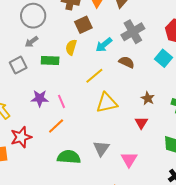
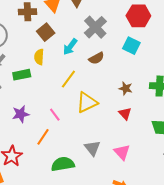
brown semicircle: (127, 62) -> (96, 58), turned 140
pink line: (61, 101) -> (55, 115), moved

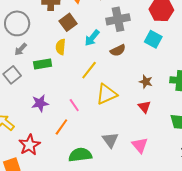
gray cross: (95, 27) -> (118, 19), turned 30

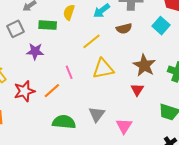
brown star: (146, 82) -> (144, 65), size x1.6
purple star: (40, 103) -> (35, 51), moved
red star: (29, 145) -> (24, 91), moved

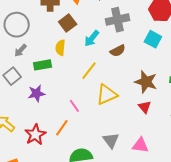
pink triangle: (124, 126) -> (140, 145), turned -42

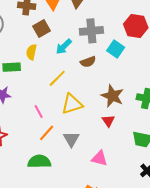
cyan square: (153, 39) -> (116, 49), moved
orange line: (62, 128) -> (47, 133), moved
gray triangle: (111, 140) -> (71, 139), moved

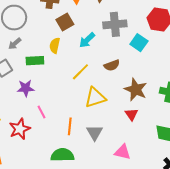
brown semicircle: (88, 62) -> (112, 65), moved
pink line: (39, 111) -> (41, 112), moved
orange line: (47, 133) -> (70, 126), turned -36

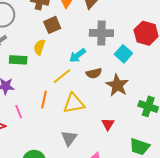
cyan arrow: (87, 40) -> (78, 55), moved
brown star: (136, 90) -> (117, 85), moved
orange line: (70, 126) -> (44, 100), moved

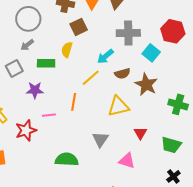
yellow triangle: (74, 103) -> (118, 106), moved
pink line: (19, 112) -> (49, 115), turned -72
red triangle: (108, 124) -> (140, 133), moved

